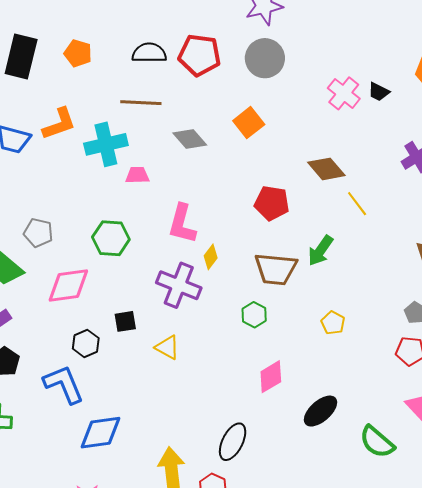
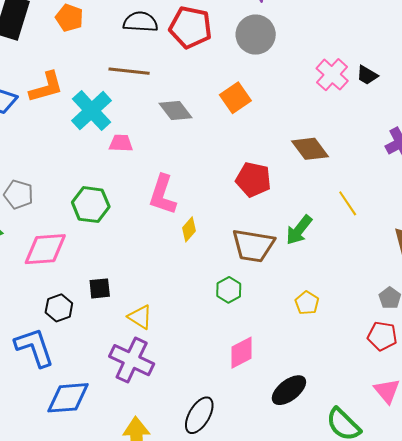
cyan cross: (106, 144) -> (92, 111), turned -33
yellow line: (357, 204) -> (348, 203), moved
purple cross: (179, 285) -> (132, 360), moved

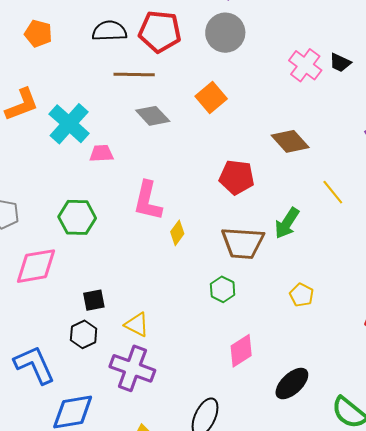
brown line: (129, 71) -> (134, 75), moved
black hexagon: (59, 308) -> (84, 334), moved

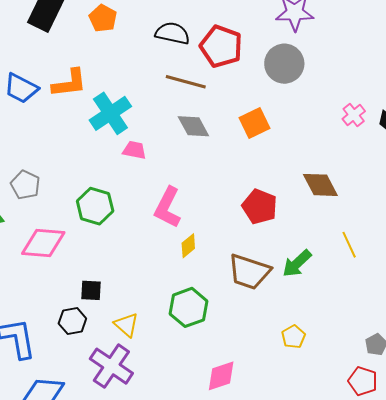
pink cross: (305, 65) -> (354, 115), size x0.7
green hexagon: (223, 289) -> (189, 307), moved, size x1.5

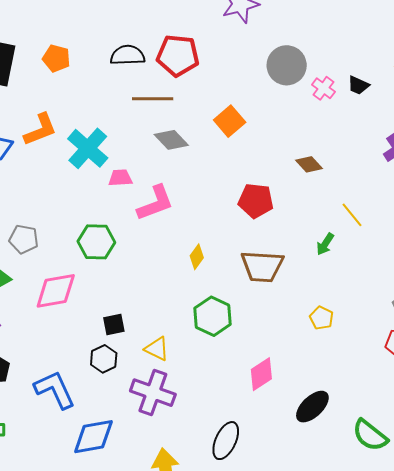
gray circle: (284, 64) -> (287, 65), moved
brown diamond: (320, 185) -> (309, 164), size x0.7
pink L-shape: (168, 207) -> (155, 203), moved, turned -123
green arrow: (297, 263) -> (325, 244), moved, size x0.7

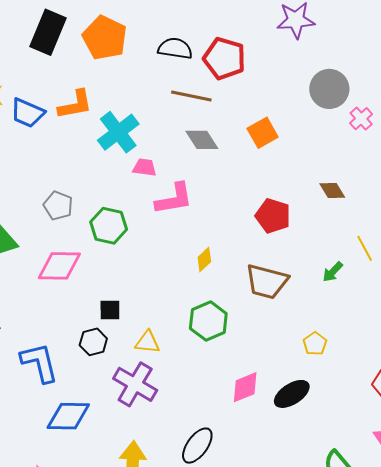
orange pentagon: (56, 58) -> (105, 38), size x1.6
gray pentagon: (24, 239) -> (58, 206), moved
yellow triangle: (157, 349) -> (147, 342), turned -32
black ellipse: (312, 407) -> (292, 394), moved

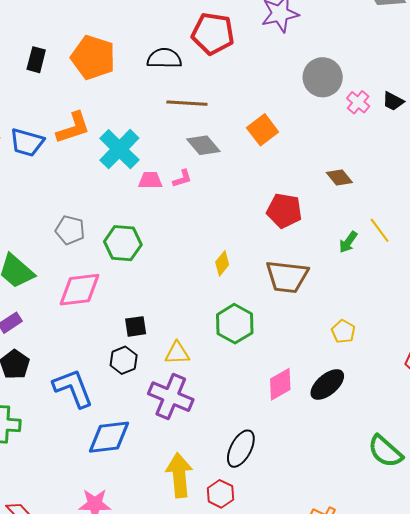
black rectangle: (48, 32) -> (36, 60), size x0.6
red pentagon: (224, 58) -> (213, 34), moved
pink L-shape: (174, 199) -> (182, 179), moved, size x0.5
green arrow: (333, 272) -> (348, 242), moved

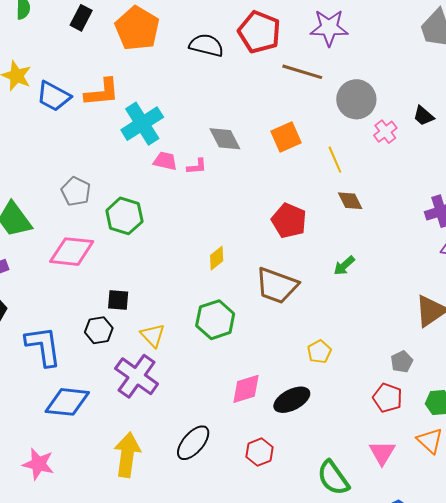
black trapezoid: (393, 101) -> (424, 116), moved
brown line: (187, 103) -> (302, 72), moved
yellow line: (380, 230) -> (335, 160), moved
yellow triangle: (177, 353) -> (153, 335), turned 36
red hexagon: (220, 494) -> (260, 452), moved

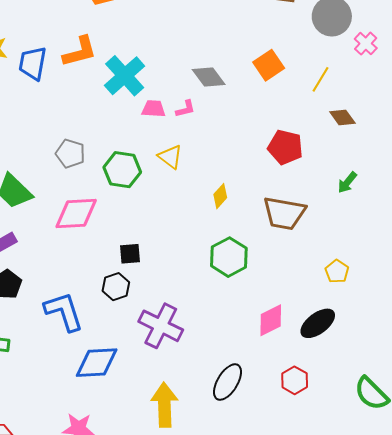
blue trapezoid: (54, 96) -> (33, 63), turned 81
yellow line: (335, 160) -> (321, 79), turned 64
yellow triangle: (153, 335) -> (170, 157), moved

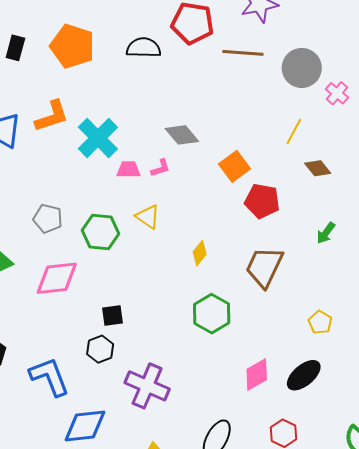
orange square: (269, 65) -> (234, 166), moved
brown trapezoid: (284, 213) -> (264, 267), turned 108

